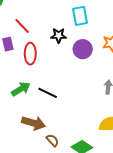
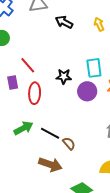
cyan rectangle: (80, 16) -> (94, 68), moved
brown arrow: (34, 123) -> (50, 165), moved
brown semicircle: (52, 140) -> (69, 144), moved

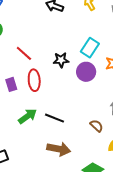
cyan rectangle: (94, 68) -> (90, 48), turned 48
purple rectangle: (13, 83) -> (11, 84), moved
brown semicircle: (69, 144) -> (97, 126), moved

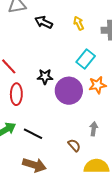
cyan rectangle: (90, 48) -> (86, 59), moved
purple circle: (86, 72) -> (69, 91), size x1.4

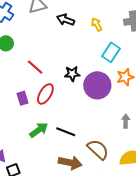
yellow arrow: (79, 23) -> (97, 24), moved
red ellipse: (16, 94) -> (45, 94), turned 35
brown semicircle: (74, 145) -> (98, 149), moved, size x1.6

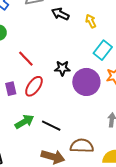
brown semicircle: (98, 149) -> (82, 146), turned -45

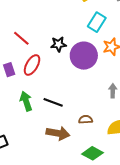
green arrow: (24, 122) -> (26, 101), turned -72
brown semicircle: (82, 146) -> (86, 120), size x0.6

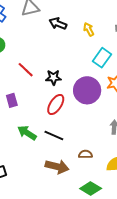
black star: (58, 44) -> (53, 77), moved
red ellipse: (32, 65) -> (56, 105), moved
green arrow: (26, 101) -> (27, 133), turned -42

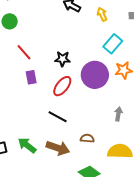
red line: (26, 70) -> (24, 52), moved
purple rectangle: (12, 100) -> (31, 77), moved
green arrow: (27, 133) -> (27, 145), moved

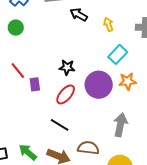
red line: (24, 52) -> (18, 70), moved
gray arrow: (118, 114) -> (120, 125), size x1.6
brown semicircle: (87, 138) -> (88, 148), size x1.5

